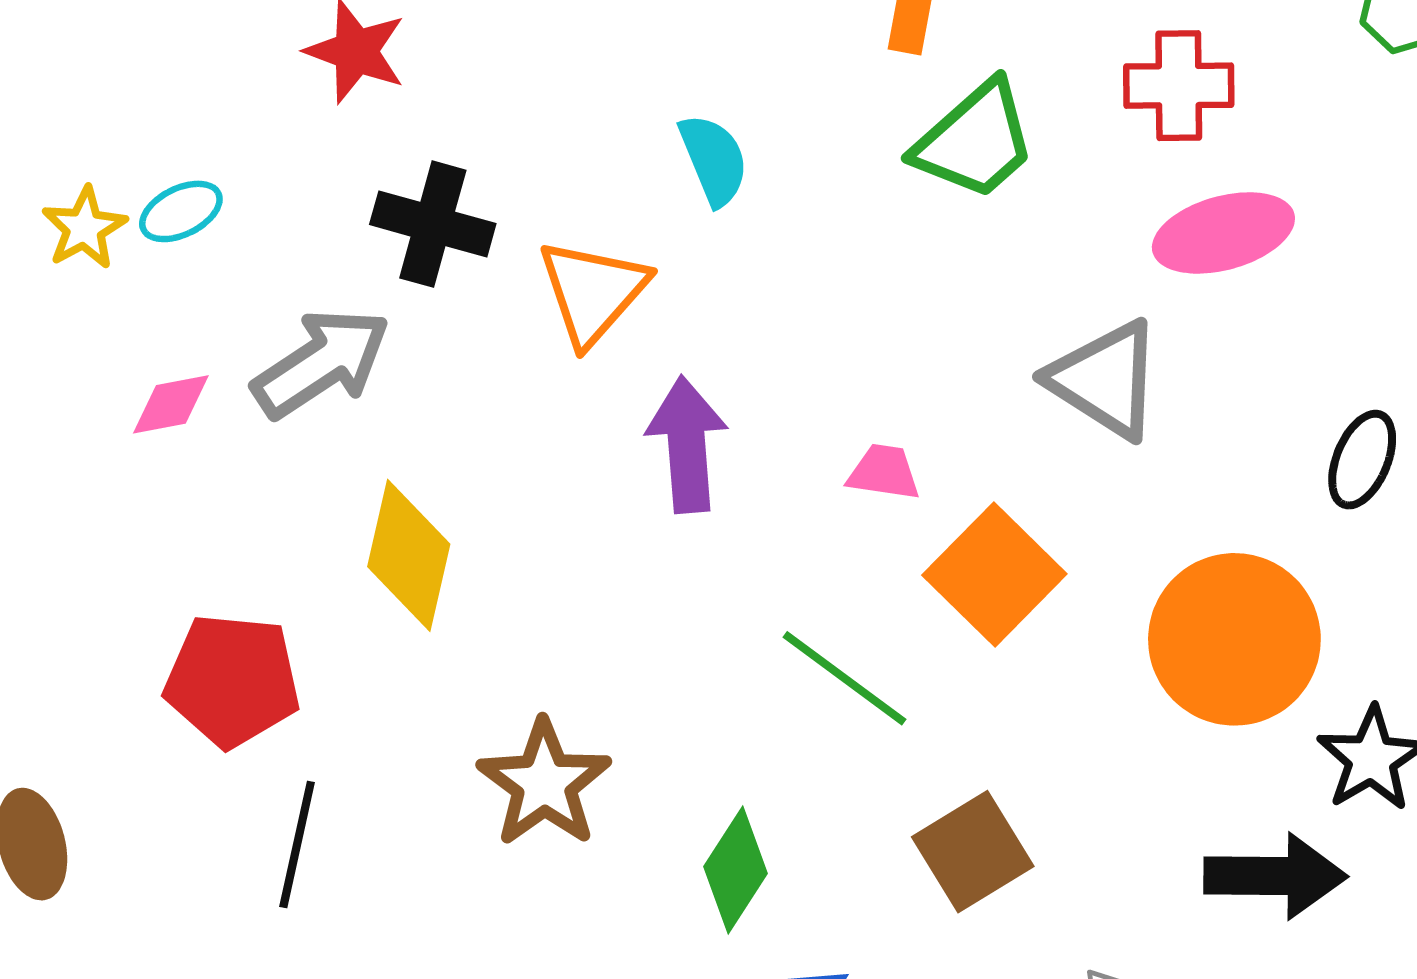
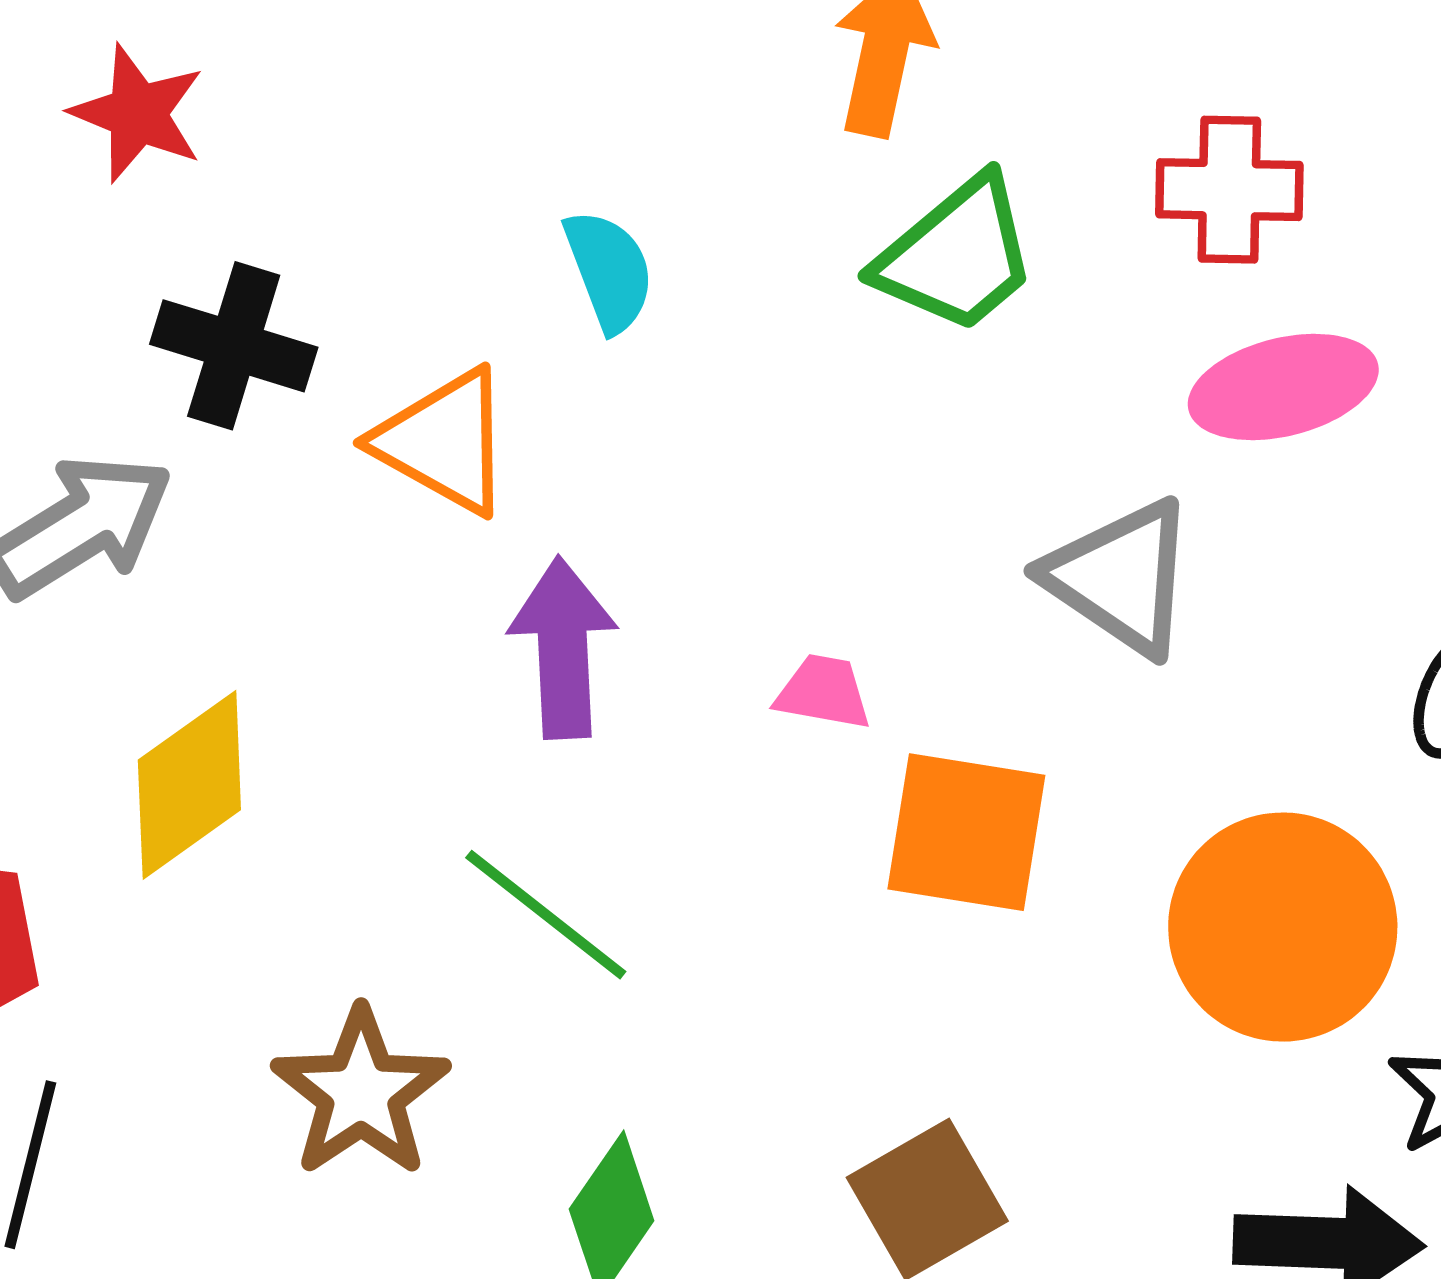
orange triangle: (593, 292) -> (444, 442), turned -44
yellow diamond: (409, 555) -> (189, 785), turned 40
orange square: (994, 575) -> (966, 832), turned -37
green line: (844, 678) -> (546, 915), moved

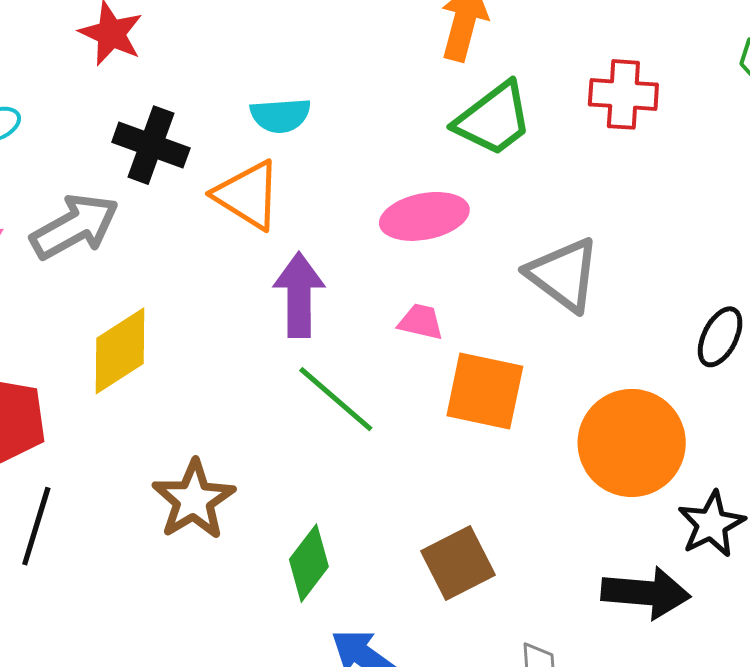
cyan semicircle: (609, 271) -> (280, 115), moved, turned 104
pink ellipse: (1283, 387) -> (424, 216), moved
green line: (546, 915) -> (336, 399), moved

